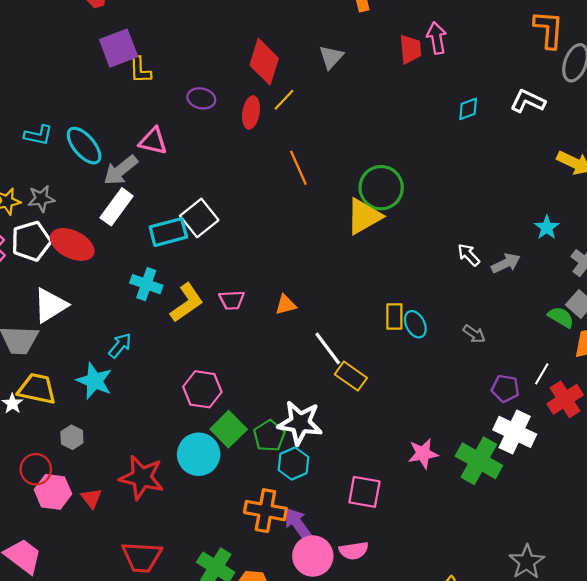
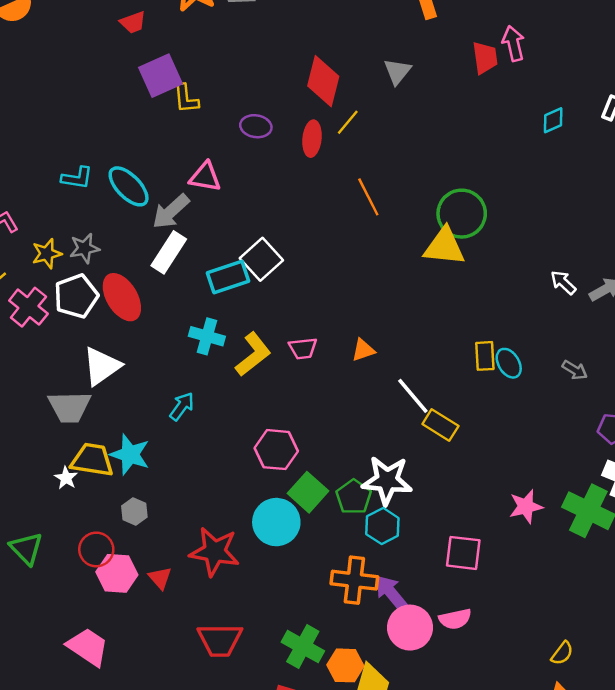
yellow triangle: (364, 216) -> (444, 247), turned 39
red ellipse: (72, 244) -> (122, 297), turned 36
cyan star: (94, 381) -> (130, 455), moved

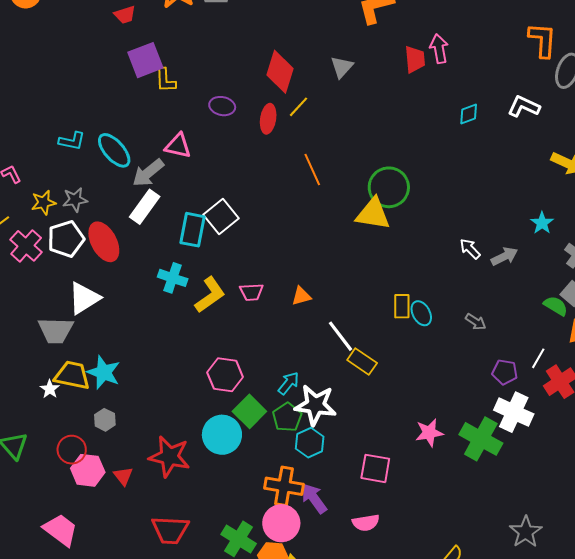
cyan rectangle: (228, 277) -> (193, 230), turned -64
cyan arrow: (182, 406) -> (289, 383), moved
pink circle: (410, 628) -> (281, 523), moved

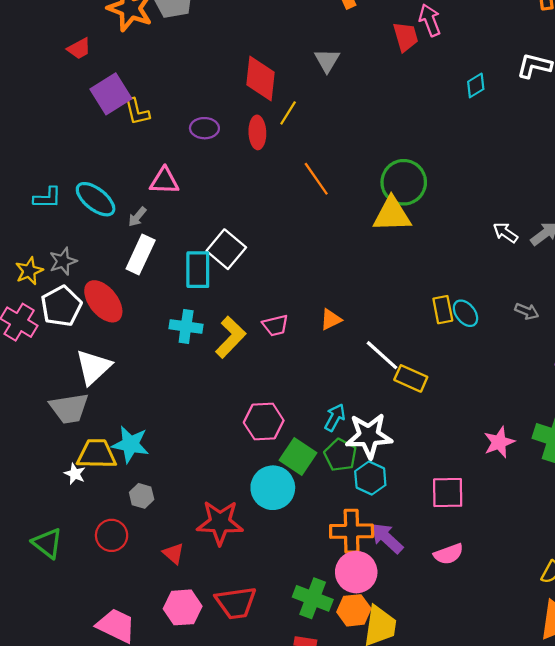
gray arrow: (148, 173) -> (137, 217), size x0.6
pink hexagon: (88, 470) -> (183, 607), moved

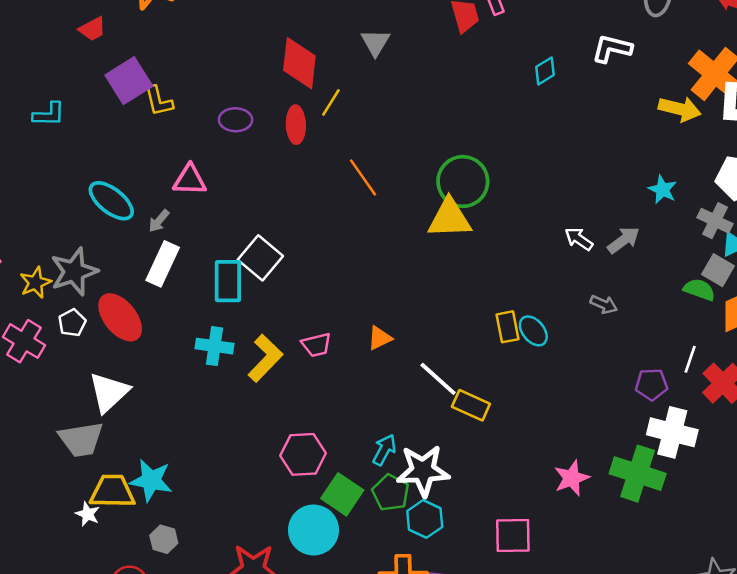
cyan L-shape: (47, 198) -> (49, 114), moved
gray star: (63, 261) -> (74, 272), size x1.5
white pentagon: (61, 306) -> (72, 323), size x0.6
gray arrow: (527, 311) -> (604, 304), moved

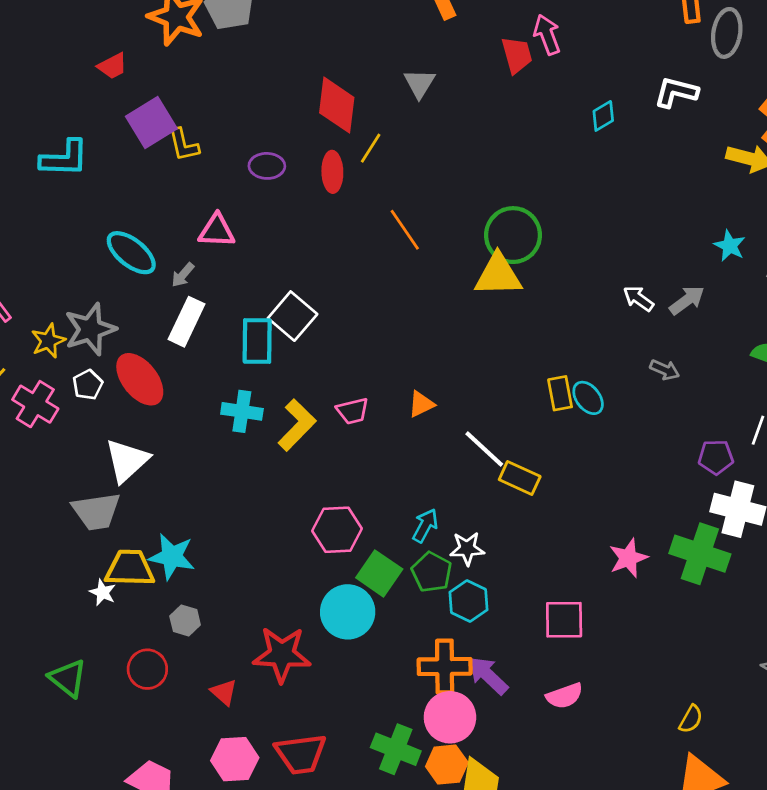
cyan L-shape: (49, 114) -> (64, 158), size x1.4
white star: (423, 471) -> (467, 549), size x0.6

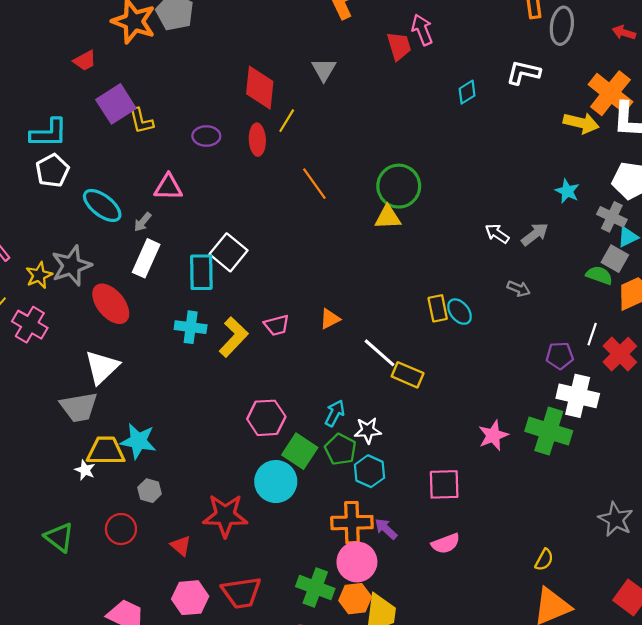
yellow triangle: (498, 275) -> (388, 217), size x0.7
white pentagon: (88, 385) -> (52, 170), moved, size x1.4
purple arrow: (488, 676) -> (386, 529), size x0.7

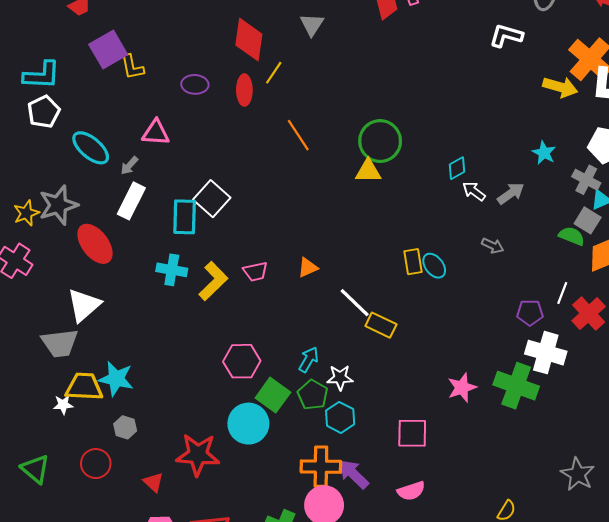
cyan diamond: (467, 92) -> (457, 168), moved
white star: (85, 470) -> (63, 405), turned -30
purple arrow: (386, 529) -> (354, 474), size x1.4

